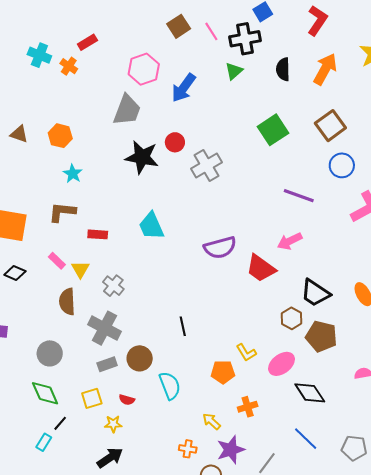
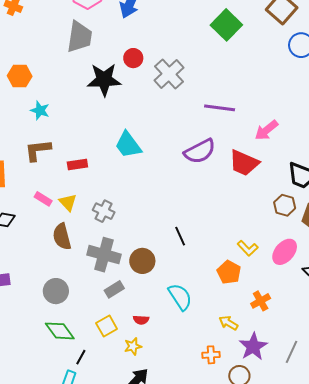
purple line: (299, 196) -> (220, 108), moved
brown circle: (140, 358) -> (142, 261), moved
orange pentagon: (223, 372) -> (229, 272), turned -30

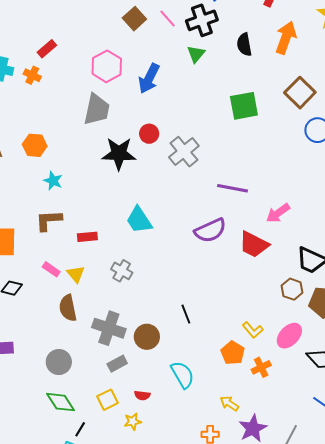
green square: (226, 25) -> (244, 106), turned 32
gray cross: (104, 211) -> (122, 271), moved
orange cross: (261, 301) -> (261, 367), moved

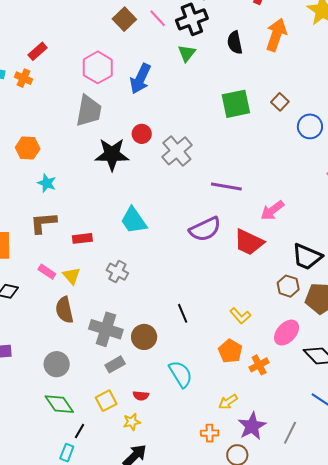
brown square: (300, 93) -> (280, 102), moved, size x0.6
yellow L-shape: (253, 330) -> (240, 316), moved
yellow arrow: (229, 403) -> (228, 402), turned -66

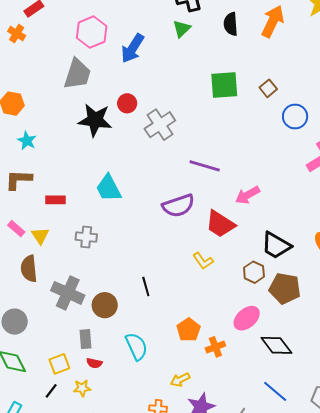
gray cross: (117, 272) -> (86, 237), turned -30
yellow L-shape: (240, 316) -> (203, 261), moved
gray rectangle: (115, 364) -> (85, 339), moved, turned -72
black line: (79, 431) -> (51, 391), moved

